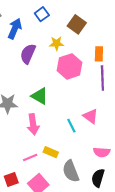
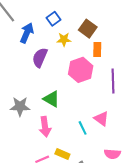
yellow star: (57, 43) -> (64, 39), moved
orange rectangle: (99, 54) -> (97, 49), moved

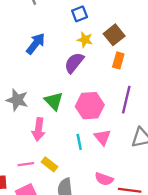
blue arrow: (27, 33) -> (36, 44), moved
purple semicircle: (40, 58) -> (74, 63), moved
pink hexagon: (81, 70) -> (90, 106), moved

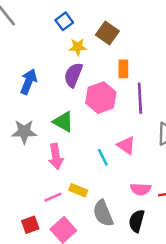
blue arrow: (36, 44) -> (29, 82), moved
orange rectangle: (118, 60) -> (123, 69), moved
pink hexagon: (90, 106) -> (101, 98), moved

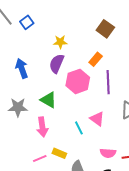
blue square: (64, 21) -> (27, 22), moved
brown square: (107, 33) -> (105, 29), moved
orange rectangle: (123, 69) -> (96, 59), turned 40
blue arrow: (29, 82) -> (22, 68), turned -42

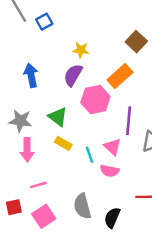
orange rectangle: (96, 59) -> (120, 76), size x1.5
purple line: (108, 82) -> (129, 121), moved
pink arrow: (42, 127) -> (27, 150), moved
yellow rectangle: (59, 153) -> (63, 143), moved
pink semicircle: (108, 153) -> (110, 171), moved

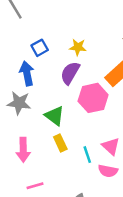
blue square: (44, 22) -> (40, 48), moved
gray star: (20, 121) -> (19, 103), moved
yellow rectangle: (63, 143) -> (60, 143), turned 35

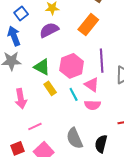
purple semicircle: (70, 73) -> (49, 30), turned 42
pink hexagon: (93, 98) -> (72, 66), moved

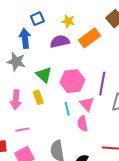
orange rectangle: (88, 25) -> (89, 38), moved
yellow rectangle: (50, 88) -> (38, 97), moved
pink semicircle: (92, 105) -> (83, 124), turned 63

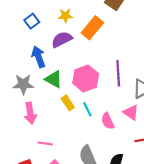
blue arrow: (25, 38) -> (39, 57), moved
gray star: (16, 62) -> (23, 84), moved
yellow rectangle: (38, 97) -> (68, 103), moved
pink triangle: (87, 104) -> (131, 112), moved
pink line: (22, 130) -> (45, 143), turned 32

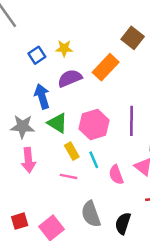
yellow star: (65, 16) -> (64, 48), moved
pink line: (45, 143) -> (68, 176), moved

